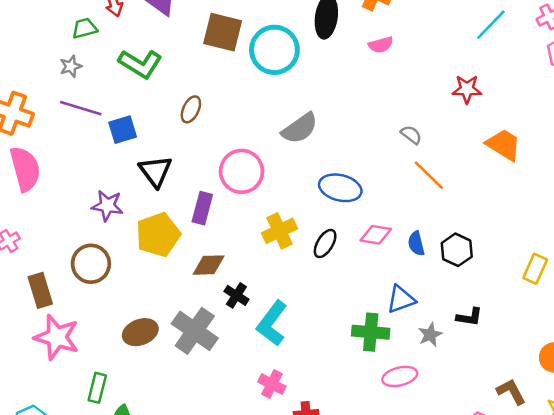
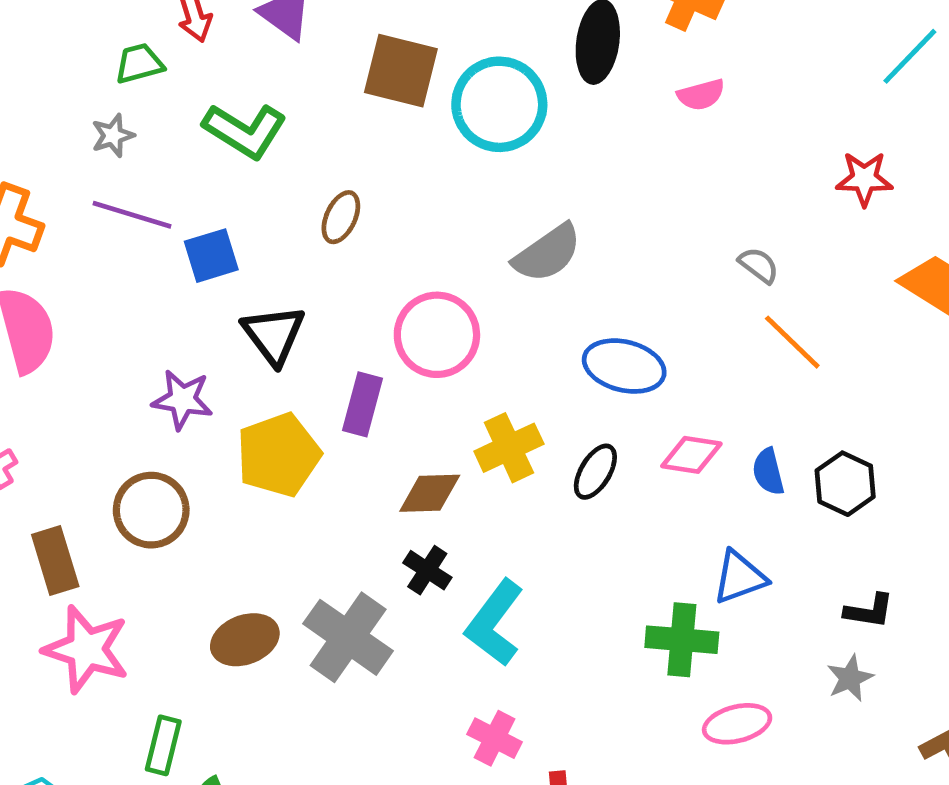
brown diamond: (209, 265) -> (430, 493), moved
gray star: (430, 335) -> (850, 678), moved

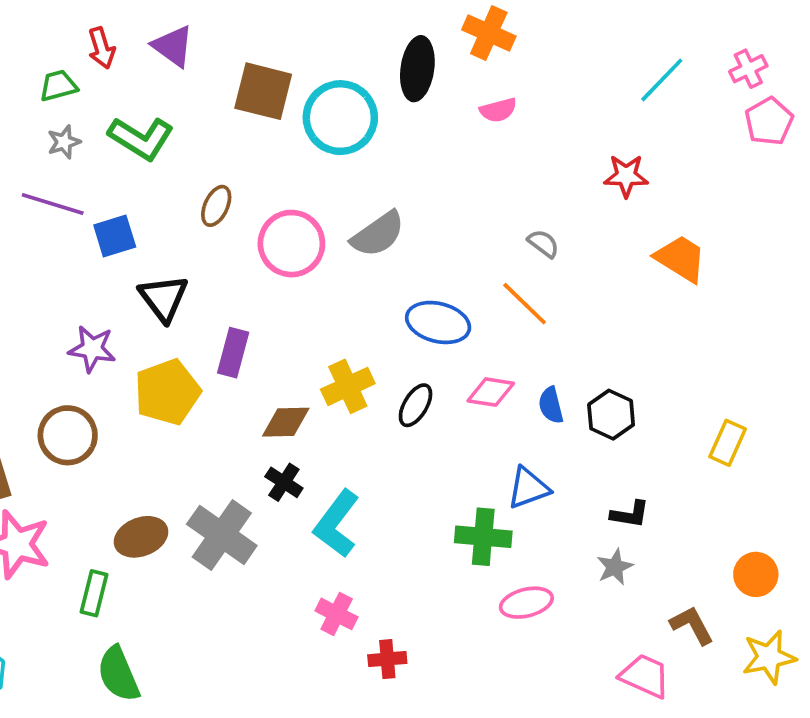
gray star: (113, 136) -> (64, 142), moved
pink circle: (437, 335) -> (291, 244), moved
orange line: (792, 342) -> (525, 304), moved
green rectangle: (163, 745) -> (94, 593), moved

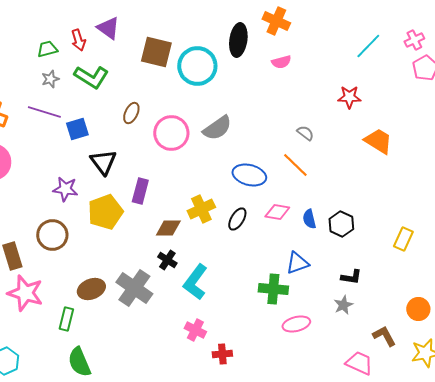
red arrow: (102, 48) -> (78, 40), moved

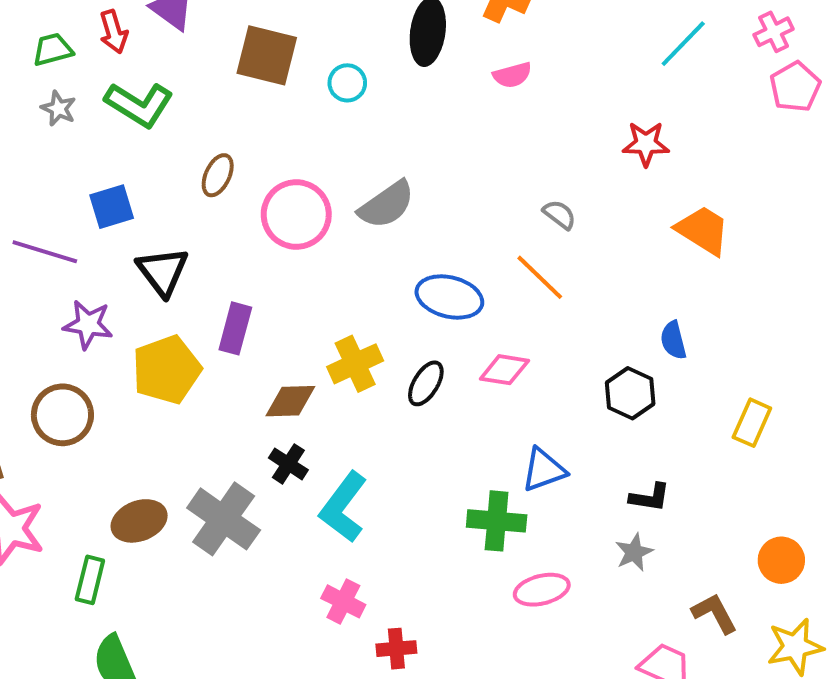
cyan circle: (197, 66) -> (347, 83), size x0.5
gray star: (50, 79) -> (59, 108), turned -30
purple line: (44, 112) -> (45, 252), moved
blue semicircle: (309, 219) -> (673, 340), moved

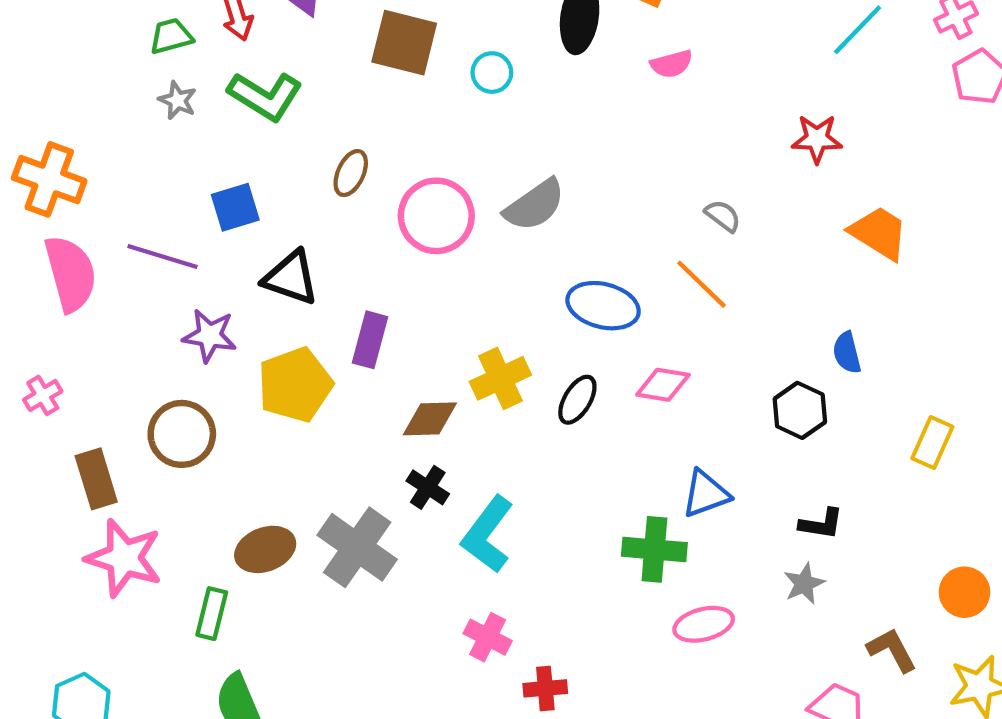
black triangle: (163, 271) -> (291, 278), turned -34

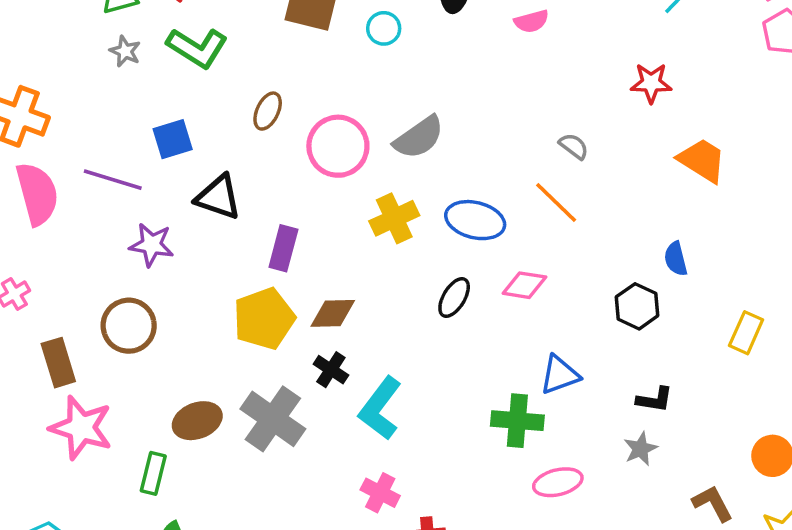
yellow cross: (500, 378) -> (394, 218), moved
yellow pentagon: (295, 385) -> (264, 319), moved

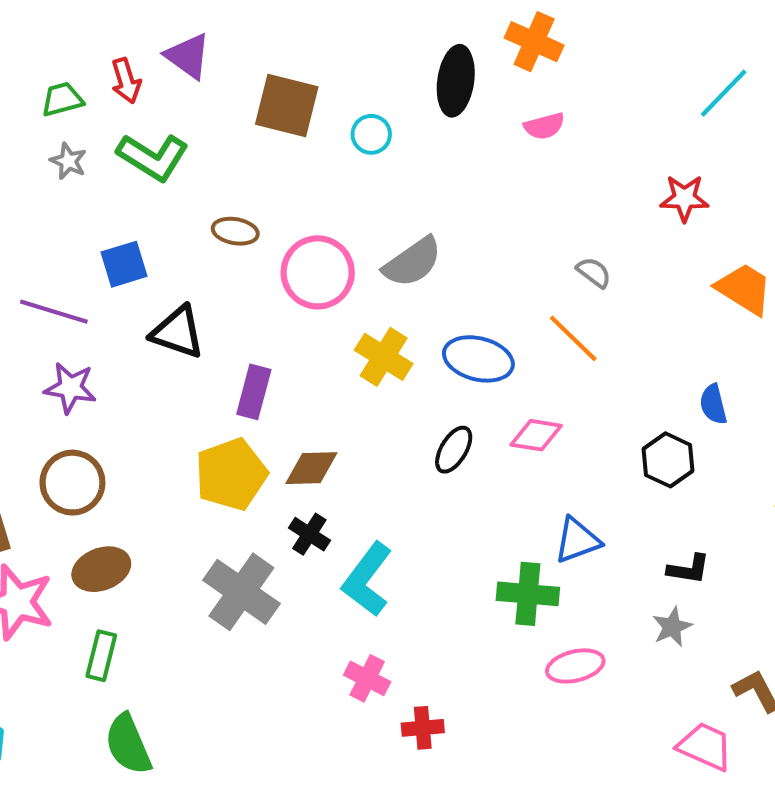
brown ellipse: (268, 111) -> (235, 231), turned 75
yellow cross: (394, 218) -> (384, 357), turned -33
purple star: (152, 245) -> (70, 388), moved
brown ellipse: (197, 421) -> (101, 569), moved

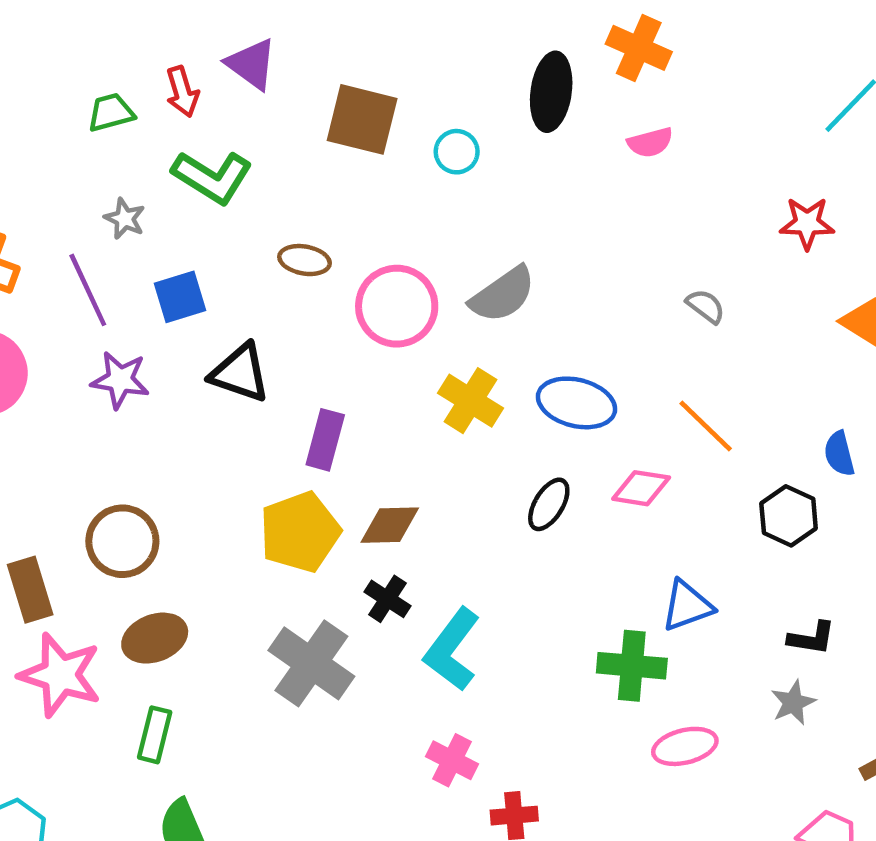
gray star: (68, 161) -> (125, 219), moved
purple line: (54, 312) -> (88, 290), moved, turned 48
orange line: (573, 338) -> (706, 426), moved
purple star: (70, 388) -> (120, 380), moved

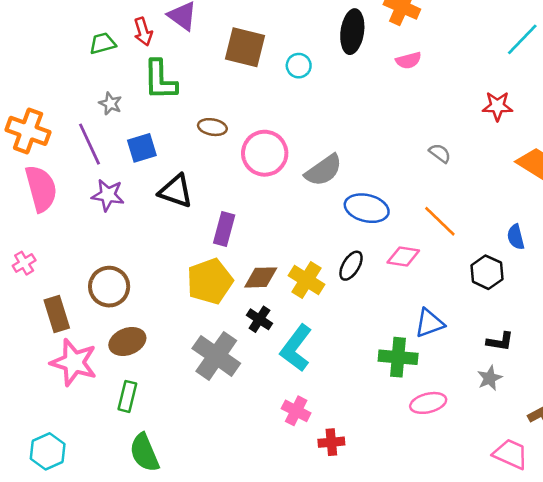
green L-shape: (212, 177) -> (160, 80), turned 57
gray semicircle: (503, 295) -> (324, 170), moved
yellow cross: (470, 401) -> (307, 280), moved

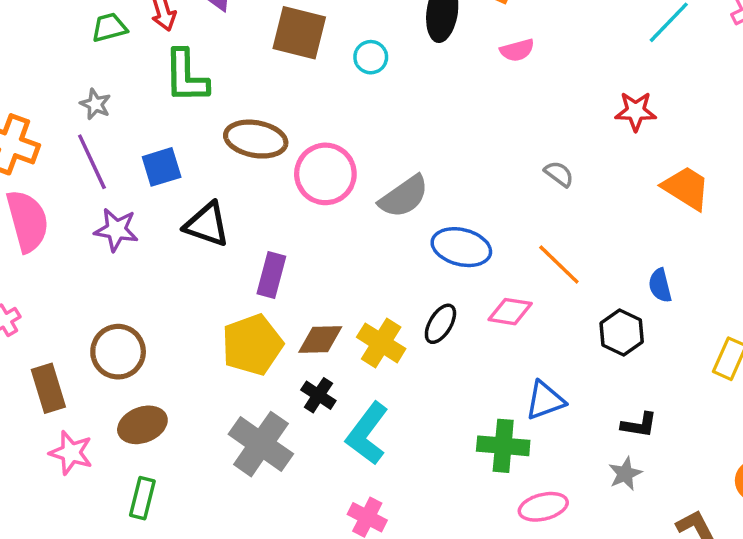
gray star: (110, 104) -> (95, 104), moved
brown ellipse: (212, 127) -> (256, 139), size x1.6
pink star: (74, 362) -> (71, 453), size x0.7

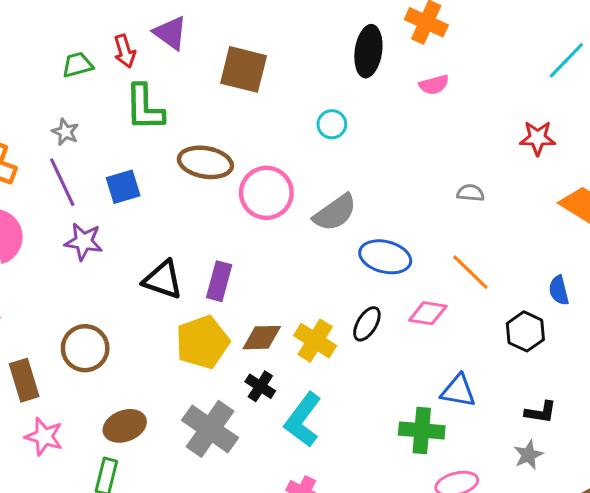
cyan circle: (371, 57) -> (332, 124), moved
gray semicircle: (559, 174) -> (470, 193), turned -32
black triangle: (207, 224) -> (163, 280), moved
blue triangle: (545, 400) -> (458, 391), turned 30
brown ellipse: (142, 425) -> (125, 426), moved

